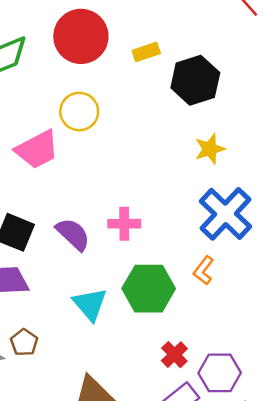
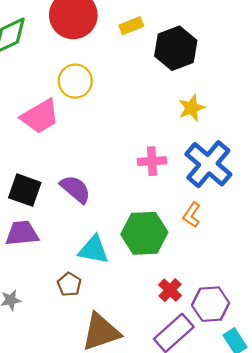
pink cross: (124, 224) -> (152, 161), moved
cyan triangle: (90, 304) -> (94, 250), turned -36
brown pentagon: (24, 342) -> (69, 284), moved

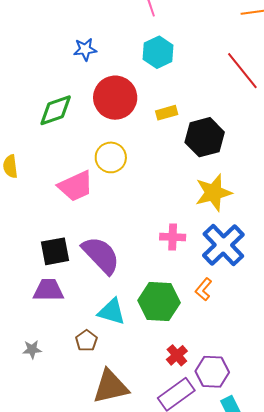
yellow star: (192, 108) -> (213, 193), size x1.5
purple semicircle: (75, 189) -> (101, 255), size x1.4
black square: (25, 190) -> (55, 251), turned -36

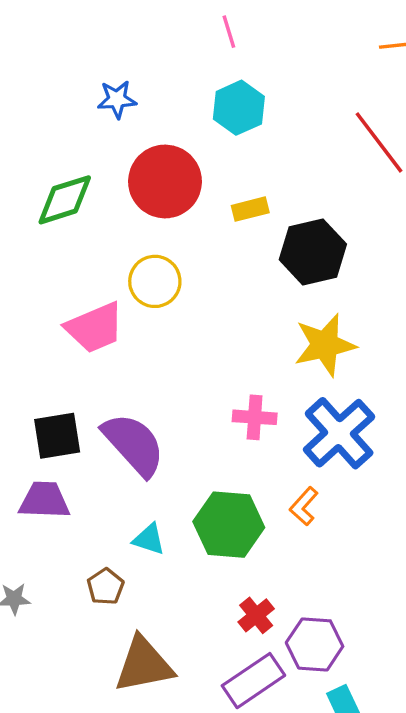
cyan triangle: (112, 312) -> (149, 539), size x0.7

